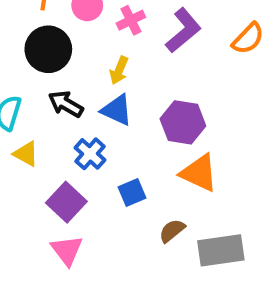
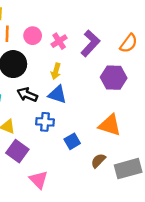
purple hexagon: (183, 122) -> (114, 78), moved
blue cross: (90, 154) -> (45, 122), turned -30
purple square: (66, 202) -> (17, 151), moved

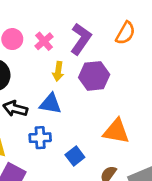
yellow arrow: (56, 71) -> (58, 71), moved
purple hexagon: (114, 78) -> (94, 76), moved

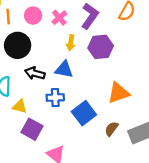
orange triangle: (116, 131) -> (118, 93), turned -30
blue square: (75, 156) -> (84, 113), size x1.5

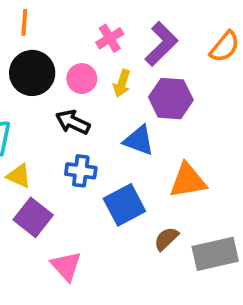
pink circle: (33, 16) -> (82, 79), moved
blue triangle: (64, 69) -> (139, 140), moved
black arrow: (35, 73) -> (73, 122), moved

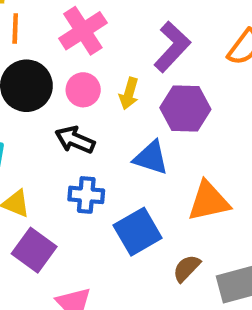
pink cross: (110, 38) -> (83, 31), moved, size x1.5

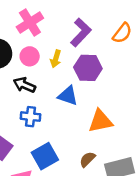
blue square: (138, 232) -> (45, 156), moved

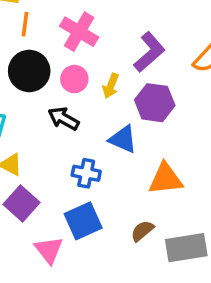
pink cross: (30, 22) -> (79, 32), turned -32
blue cross: (30, 117) -> (86, 173), moved

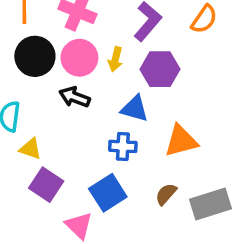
pink circle: (74, 79) -> (79, 58), size x1.4
blue cross: (86, 173) -> (123, 146), moved

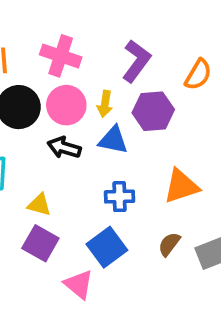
orange semicircle: (204, 19) -> (198, 75), moved
blue triangle: (135, 109) -> (113, 140), moved
yellow triangle: (30, 149) -> (39, 205), moved

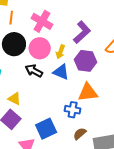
orange triangle: (181, 186) -> (88, 92), moved
blue cross: (120, 197) -> (73, 110), moved

